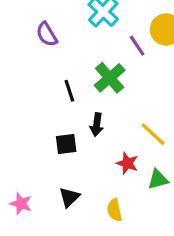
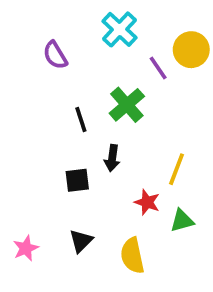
yellow line: (153, 134) -> (177, 169), turned 68
pink star: (21, 204) -> (26, 248), turned 30
yellow semicircle: (114, 210) -> (132, 256), size x1.4

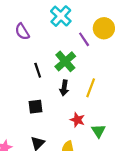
black arrow: (112, 158) -> (64, 88), moved
yellow line: (177, 169) -> (91, 88), moved
green triangle: (182, 221) -> (98, 131), turned -48

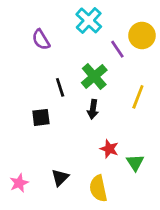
yellow line: (91, 88) -> (138, 97), moved
black square: (35, 107) -> (41, 117), moved

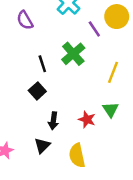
black arrow: (93, 109) -> (53, 121), moved
black square: (41, 117) -> (37, 91), moved, turned -35
green triangle: (135, 162) -> (110, 110), moved

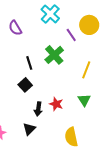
red star: (87, 120) -> (56, 104), moved
yellow semicircle: (77, 155) -> (71, 137), moved

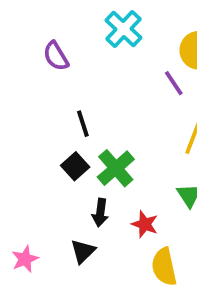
purple line: (71, 35) -> (174, 83), moved
green cross: (54, 55) -> (116, 168), moved
red star: (56, 104) -> (145, 224), moved

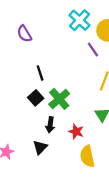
cyan cross: (123, 29) -> (79, 20), moved

